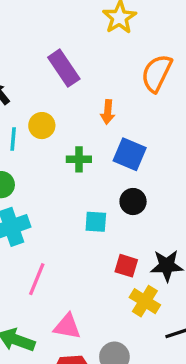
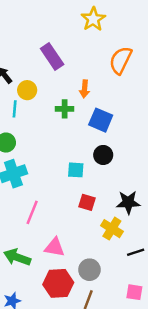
yellow circle: (42, 126) -> (27, 90), moved
green cross: (79, 159) -> (65, 109), moved
red square: (126, 266) -> (87, 202), moved

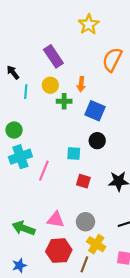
yellow circle: (27, 90) -> (50, 85), moved
cyan line: (15, 109) -> (26, 92), moved
pink line: (32, 212) -> (44, 171), moved
yellow cross: (112, 229) -> (96, 244), moved
gray circle: (89, 270) -> (85, 222), moved

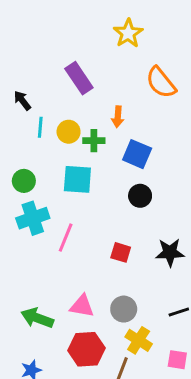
orange semicircle: (112, 60) -> (161, 83), turned -65
yellow circle: (50, 85) -> (69, 132), moved
cyan square: (74, 153) -> (77, 179), moved, size x1.5

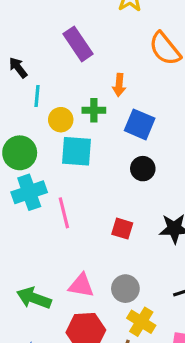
yellow circle: (69, 132) -> (61, 120), moved
green circle: (24, 181) -> (20, 153), size x1.4
pink line: (66, 238) -> (64, 213), turned -36

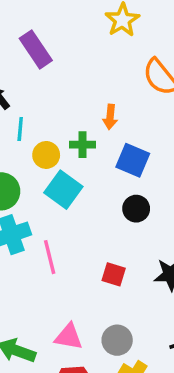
purple rectangle: (78, 44) -> (36, 49), moved
cyan square: (76, 151) -> (63, 190), turned 32

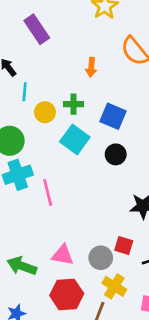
orange arrow: (110, 117) -> (91, 67), moved
cyan square: (63, 190) -> (75, 139), moved
red square: (114, 274) -> (124, 246), moved

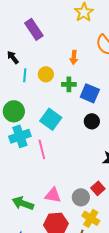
green cross: (74, 104) -> (69, 84), moved
yellow circle: (45, 112) -> (46, 74), moved
cyan square: (75, 139) -> (51, 119), moved
red square: (124, 246) -> (98, 188), turned 32

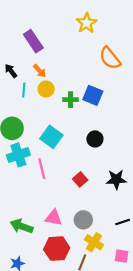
orange arrow: (74, 57) -> (40, 71), moved, turned -48
blue square: (90, 93) -> (93, 95), moved
red square: (98, 188) -> (80, 179), moved

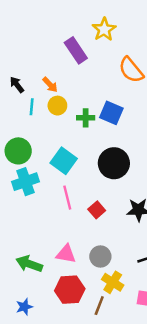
purple rectangle: (33, 41) -> (76, 50), moved
black circle: (95, 139) -> (114, 163), size x1.6
pink line: (42, 169) -> (67, 198), moved

